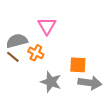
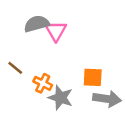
gray semicircle: (17, 41) -> (37, 24), moved
orange cross: (36, 53) -> (43, 83), moved

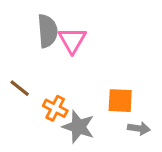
gray semicircle: (37, 24) -> (47, 31), turned 100
gray arrow: (107, 99) -> (139, 128), size x0.6

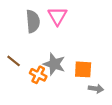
pink triangle: (72, 40) -> (57, 16), moved
gray star: (78, 127) -> (54, 64), moved

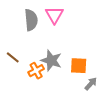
orange cross: (38, 75) -> (36, 71), turned 35
gray arrow: (96, 89) -> (91, 84), turned -56

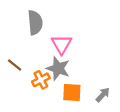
pink triangle: (54, 15) -> (62, 44), moved
orange square: (79, 66) -> (72, 92), moved

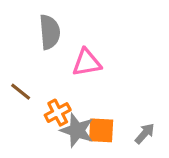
pink triangle: (62, 44) -> (87, 63), turned 50
gray star: (58, 68) -> (77, 130), moved

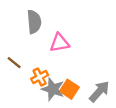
orange square: (101, 130) -> (69, 89), turned 30
gray arrow: (145, 134) -> (99, 91), size x1.5

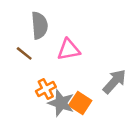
brown line: (14, 63) -> (24, 53), moved
gray arrow: (99, 91) -> (115, 81), moved

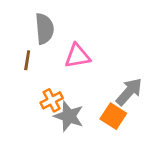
brown line: (24, 53) -> (27, 60), turned 60
orange square: (80, 103) -> (113, 116), moved

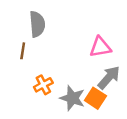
pink triangle: (77, 56) -> (100, 47), moved
gray star: (69, 116) -> (72, 98), moved

